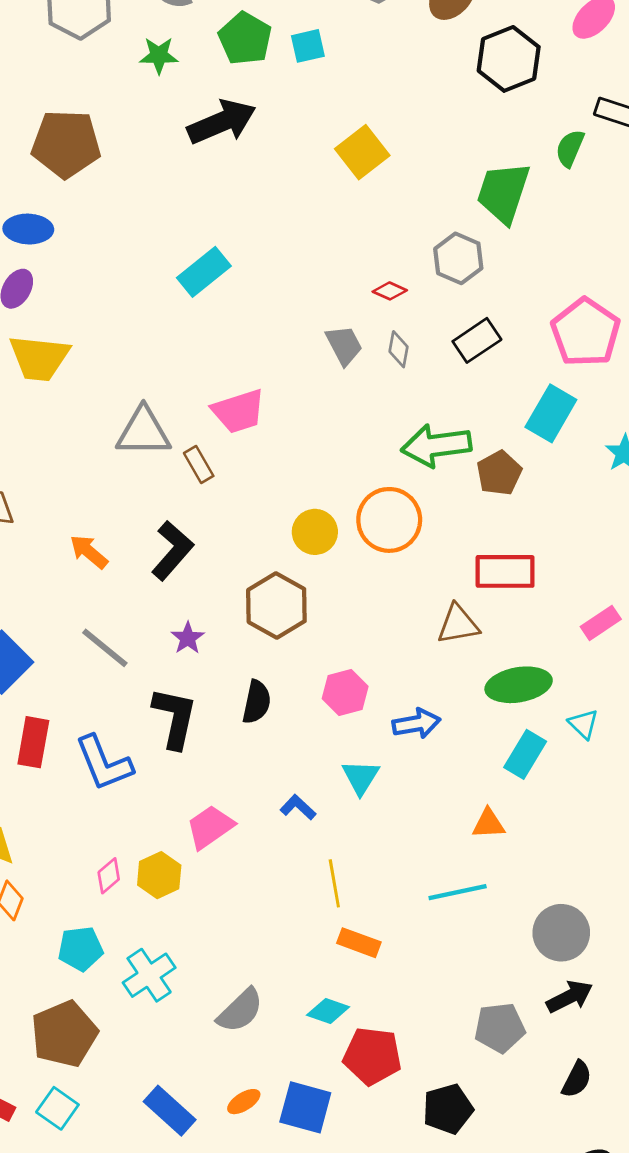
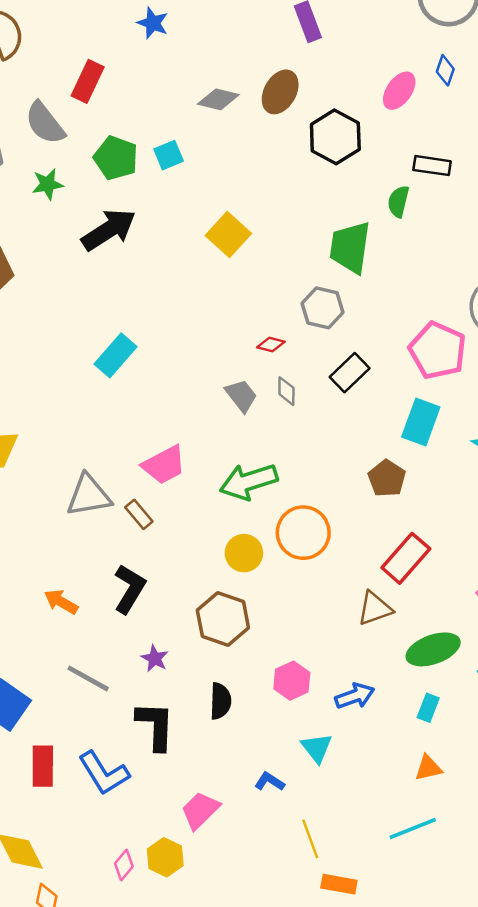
green arrow: (436, 446) -> (249, 482), moved
red rectangle: (505, 571) -> (406, 558), turned -39
cyan rectangle: (525, 754) -> (428, 708), moved, size x0.7

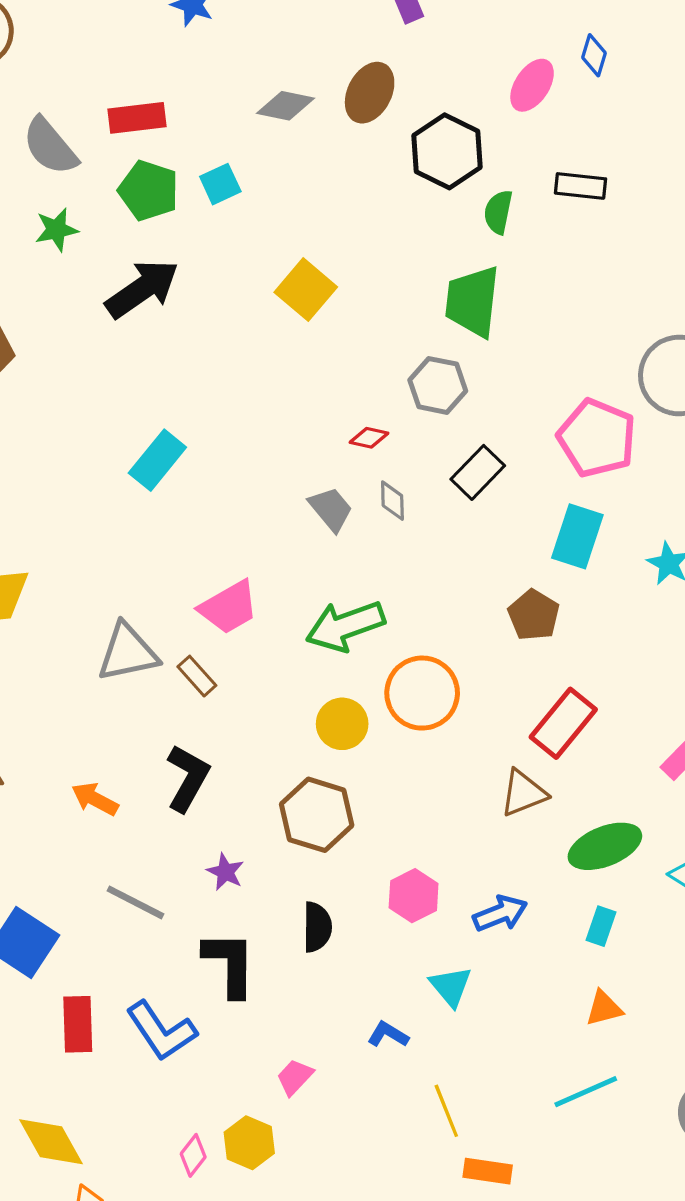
red rectangle: (88, 81) -> (137, 118), moved, turned 60
green semicircle: (398, 202) -> (498, 212), moved
pink trapezoid: (200, 810) -> (295, 1077), size x0.7

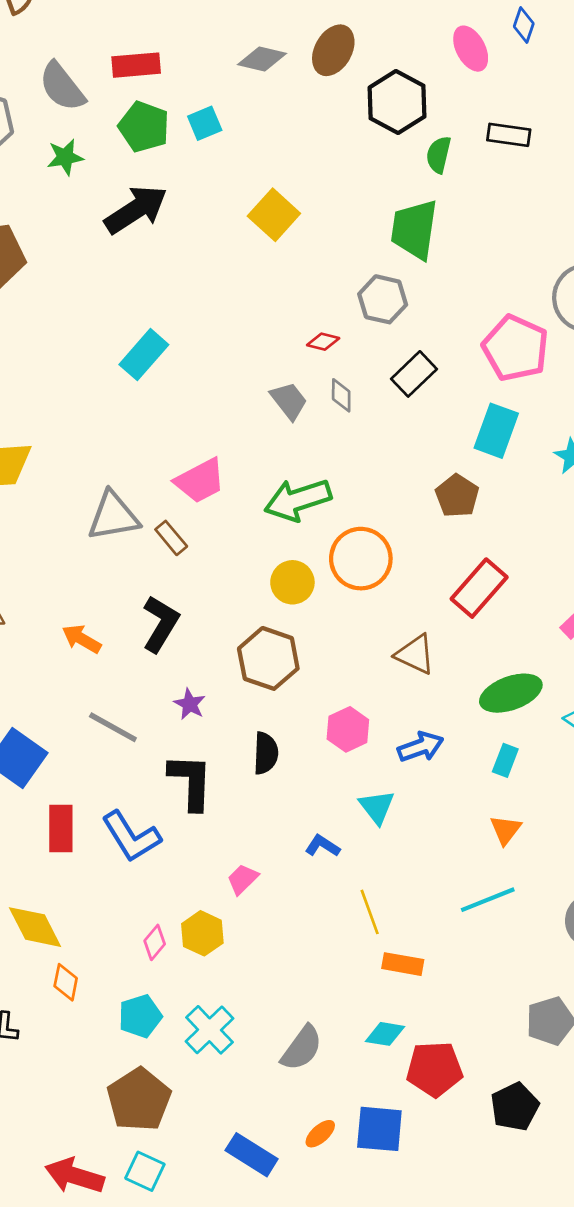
pink ellipse: (532, 85) -> (471, 49), turned -63
brown triangle: (523, 793) -> (415, 654), moved, turned 45
orange triangle: (604, 1008) -> (506, 830), turned -40

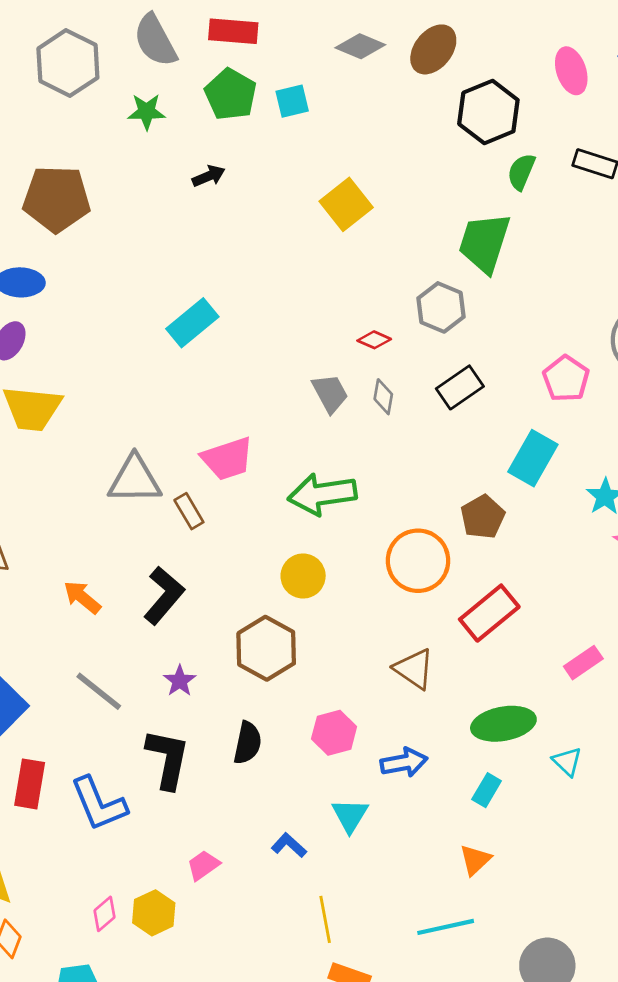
black arrow: (136, 210) -> (209, 176), size x0.5
pink pentagon: (515, 348) -> (566, 379), size x0.7
orange circle: (361, 559) -> (418, 561), moved

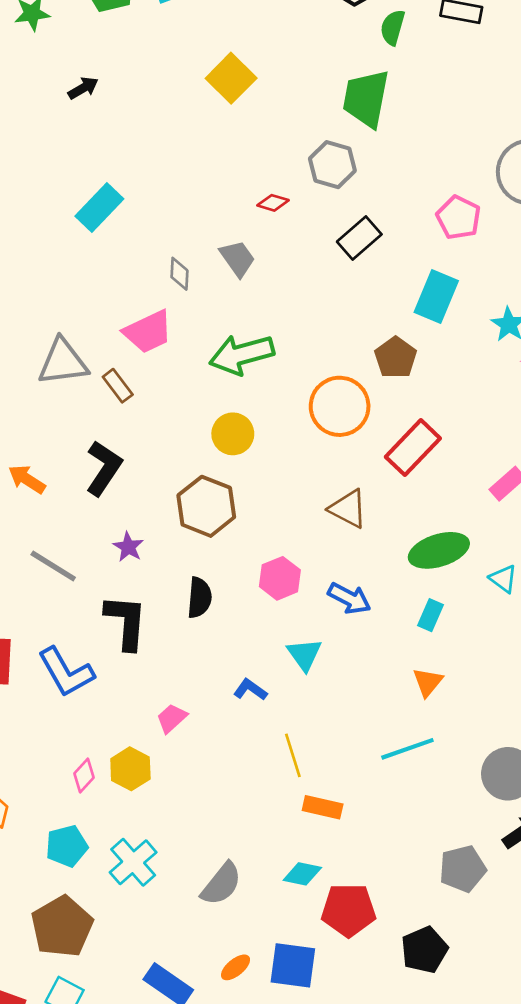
black arrow: (209, 176) -> (83, 88), moved
gray diamond: (383, 397) -> (179, 274), moved
blue arrow: (404, 762) -> (349, 598), turned 45

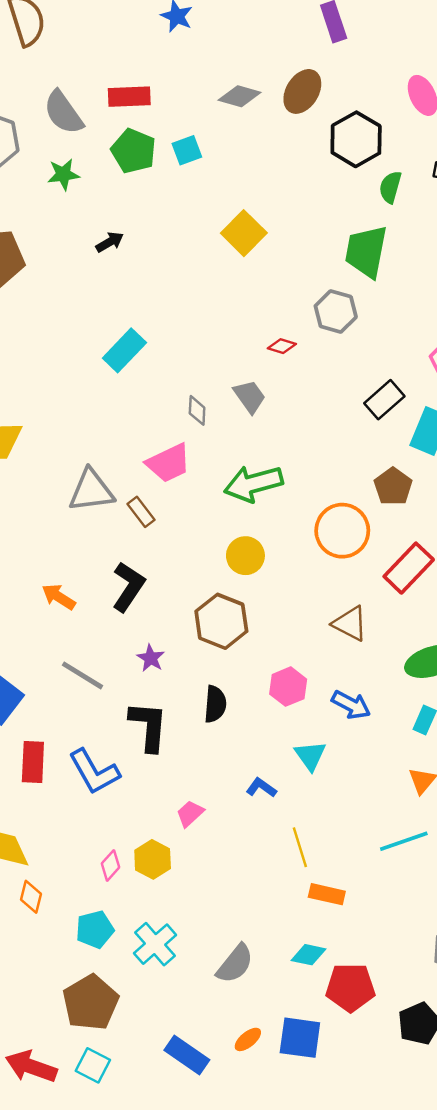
black rectangle: (359, 238) -> (384, 400), moved

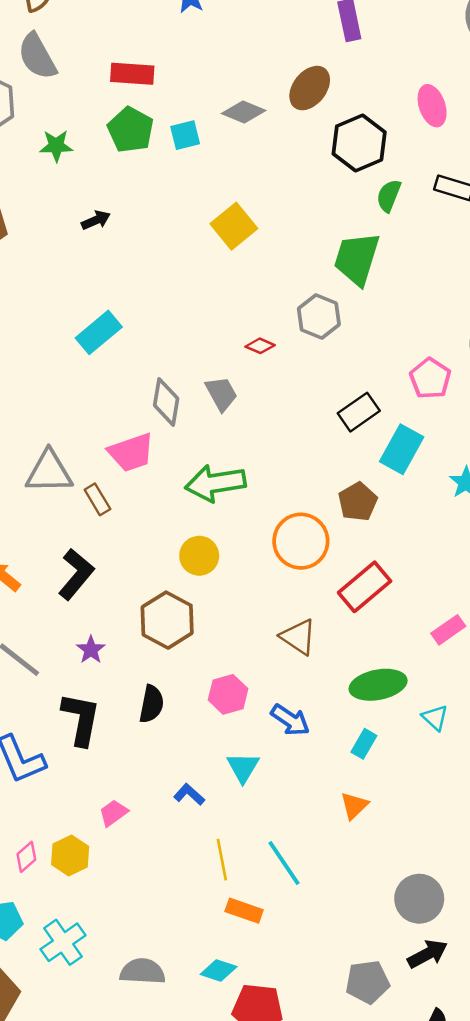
gray diamond: (240, 96) -> (244, 112), moved
gray semicircle: (63, 113) -> (37, 56), moved
gray diamond: (197, 410) -> (166, 402), size x1.5
cyan line: (404, 841) -> (284, 863), moved, turned 69
gray semicircle: (235, 964) -> (143, 971), turned -132

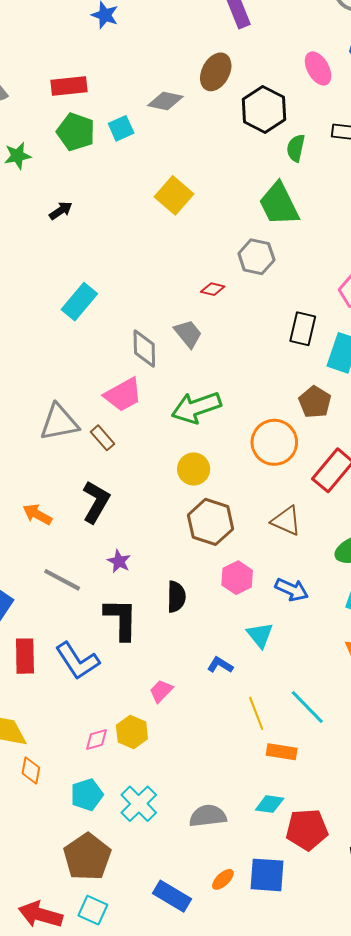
green trapezoid: (357, 259) -> (279, 204), turned -33
black rectangle: (359, 412) -> (303, 329), turned -32
brown hexagon: (167, 620) -> (211, 522), moved
pink diamond: (26, 857) -> (97, 739), turned 35

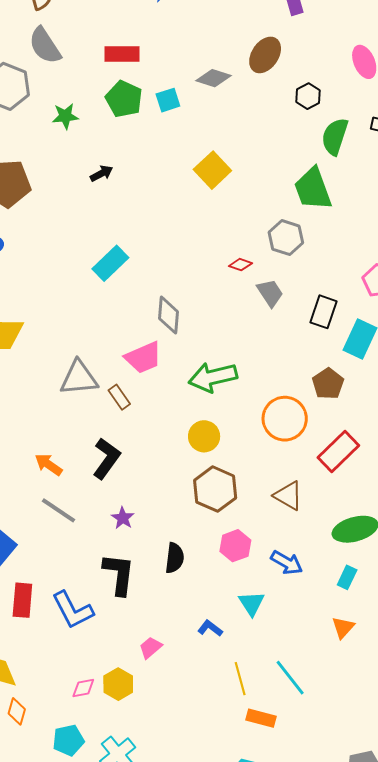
black hexagon: (264, 109) -> (308, 96), size x0.6
green semicircle: (296, 148) -> (335, 137), size x1.4
gray trapezoid: (188, 334) -> (270, 293), moved
gray line: (62, 580) -> (59, 510), moved

